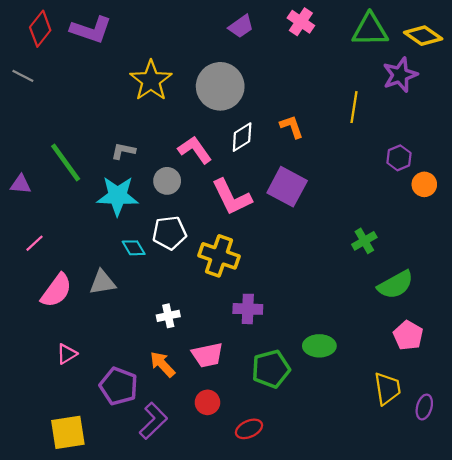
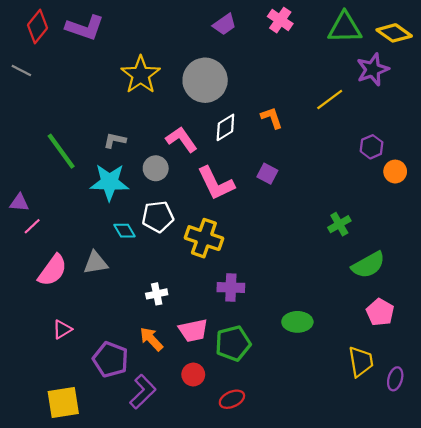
yellow line: (354, 107) -> (330, 100), turned 44
purple triangle: (21, 184) -> (19, 203), moved
purple square: (287, 187) -> (267, 174), size x0.6
green pentagon: (271, 369) -> (233, 343), moved

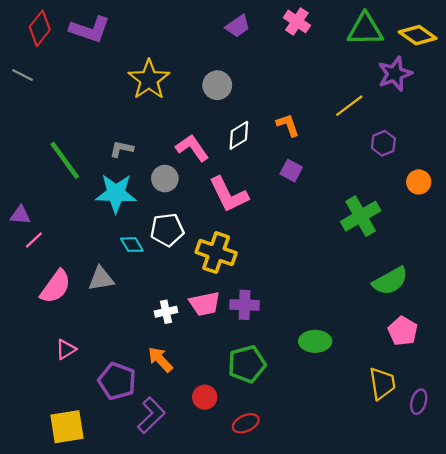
gray circle: (205, 80) -> (217, 85), size x0.6
purple hexagon: (372, 147) -> (383, 143), moved
purple square: (267, 174) -> (291, 171), moved
green cross: (339, 224) -> (361, 216), moved, size x1.6
pink trapezoid: (193, 330) -> (205, 304), moved

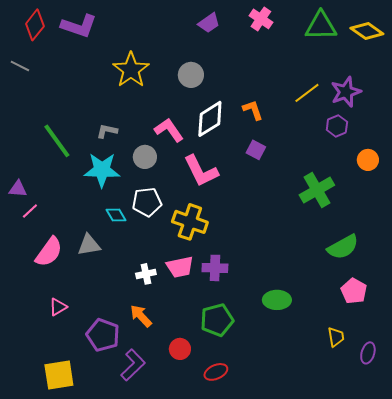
purple star: (395, 74) -> (346, 92), moved
white diamond: (239, 135) -> (210, 119), size x1.4
yellow trapezoid: (382, 383) -> (336, 337), size x0.7

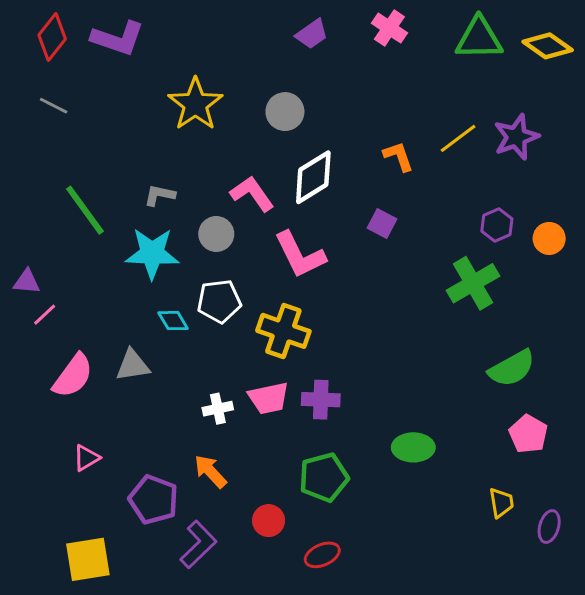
gray line: (20, 66) -> (54, 106), moved
orange L-shape: (253, 110) -> (398, 156), moved
purple hexagon: (337, 126) -> (497, 225), moved

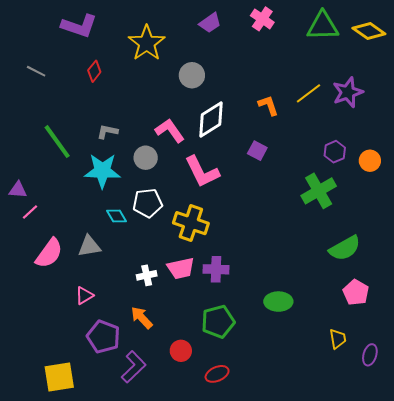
red diamond: (52, 37) -> (94, 71), moved, size x0.7
yellow star: (195, 104) -> (147, 43), moved
pink triangle: (86, 458) -> (84, 295), moved

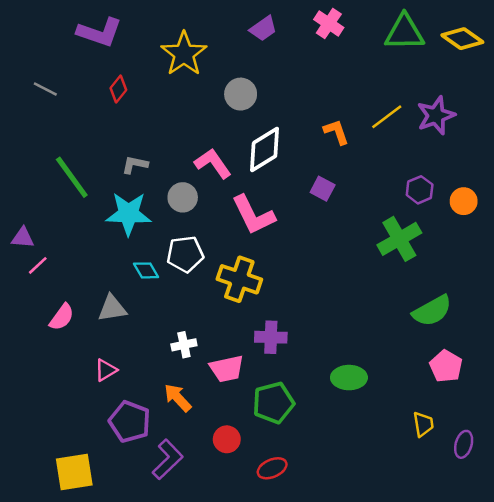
pink semicircle: (49, 253) -> (62, 317), size x0.7
pink trapezoid: (181, 268) -> (227, 369), moved

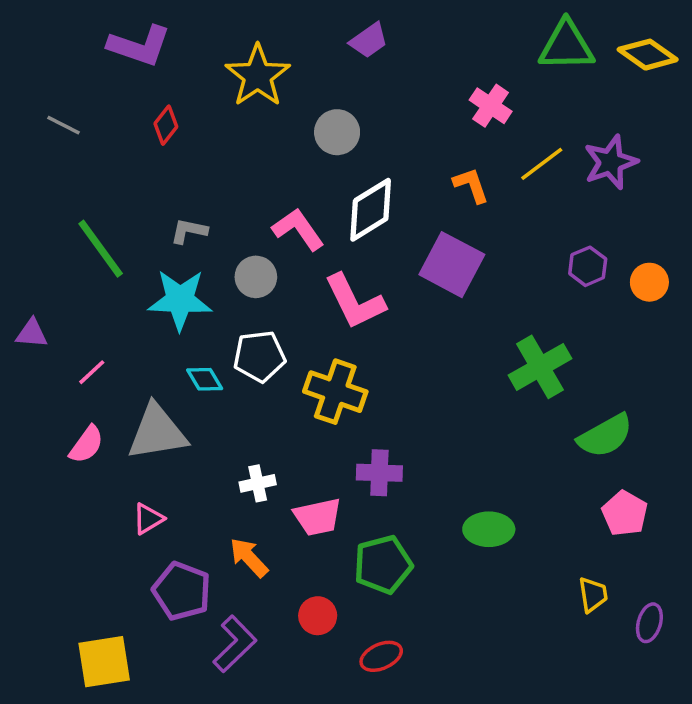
pink cross: (329, 24) -> (491, 106), moved
purple square: (323, 189) -> (452, 265), size x1.8
green cross: (399, 239) -> (540, 367), moved
pink line: (38, 265) -> (92, 372), moved
gray triangle: (112, 308) -> (157, 432), size x1.5

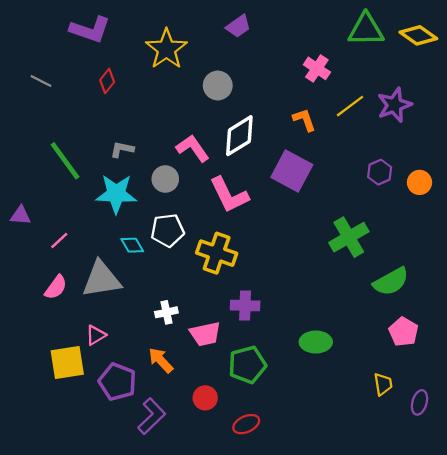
yellow square: (104, 662) -> (67, 363), moved

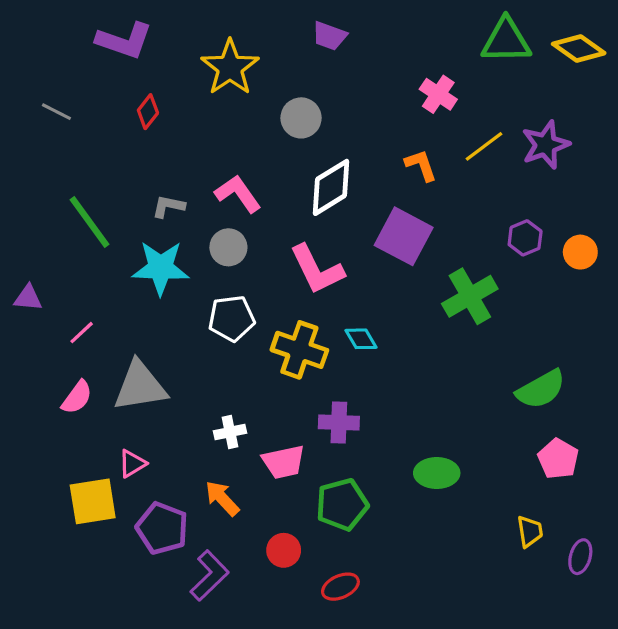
purple trapezoid: (238, 26) -> (329, 36), turned 55
pink L-shape: (193, 148) -> (238, 194), moved
green cross: (349, 237) -> (470, 296), moved
cyan diamond: (132, 245) -> (361, 339), moved

